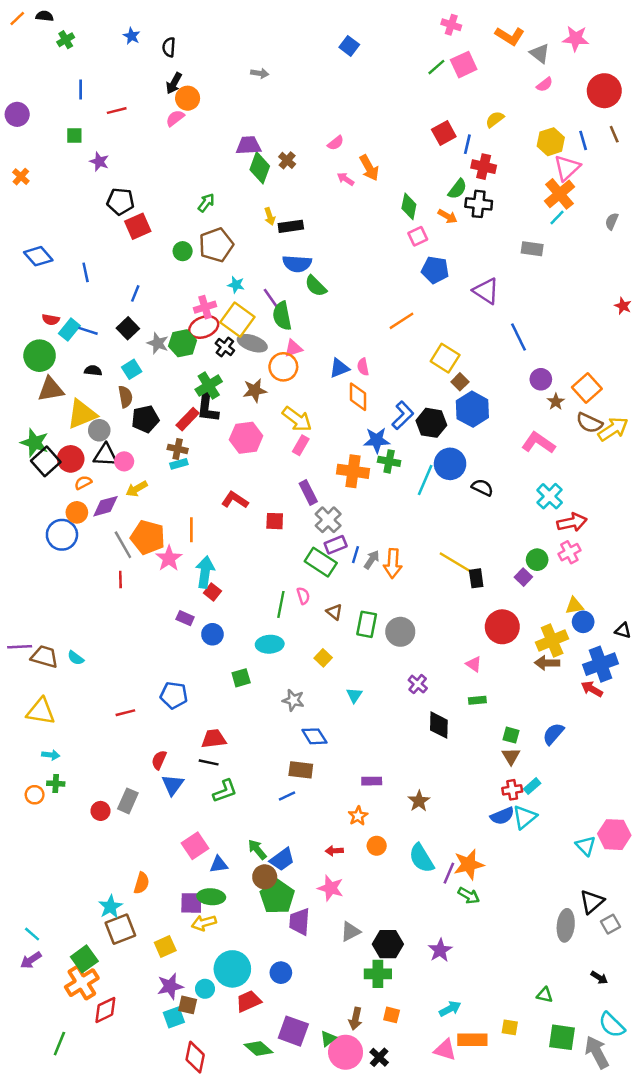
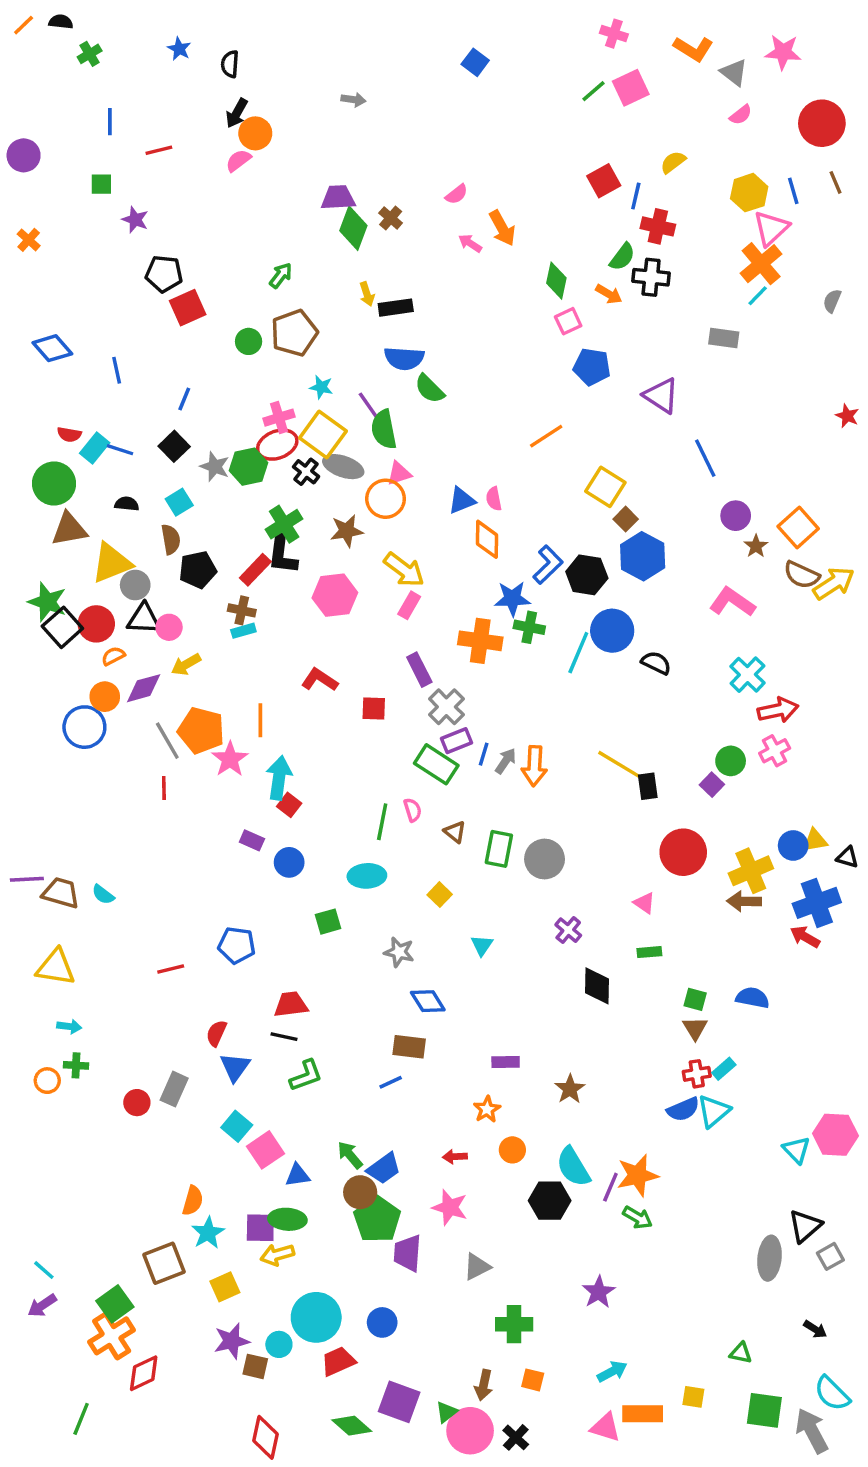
yellow triangle: (574, 606) -> (815, 840), moved
blue semicircle: (553, 734) -> (753, 998), turned 60
cyan star: (110, 907) -> (208, 1233), moved
black hexagon: (388, 944) -> (550, 1201), moved
cyan square: (174, 1017) -> (237, 1126), moved, turned -30

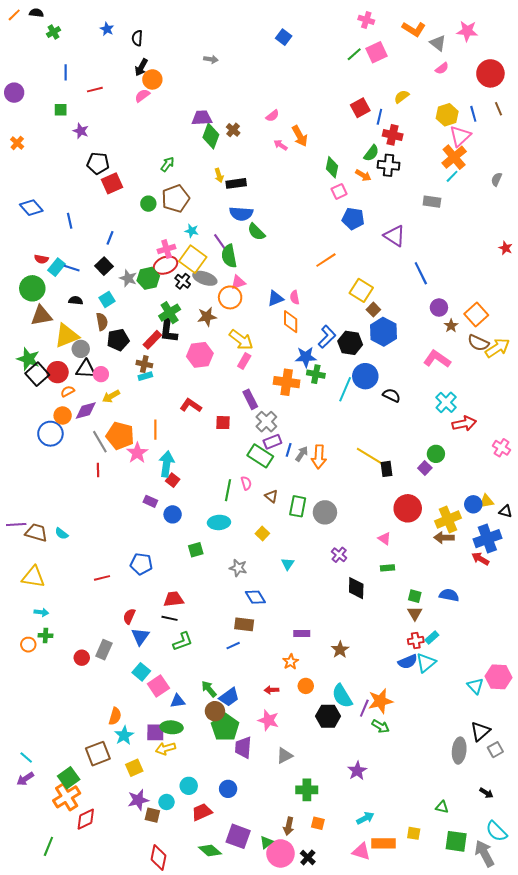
pink cross: (775, 751) -> (502, 448), moved, turned -30
cyan circle: (316, 1317) -> (189, 786), size x0.6

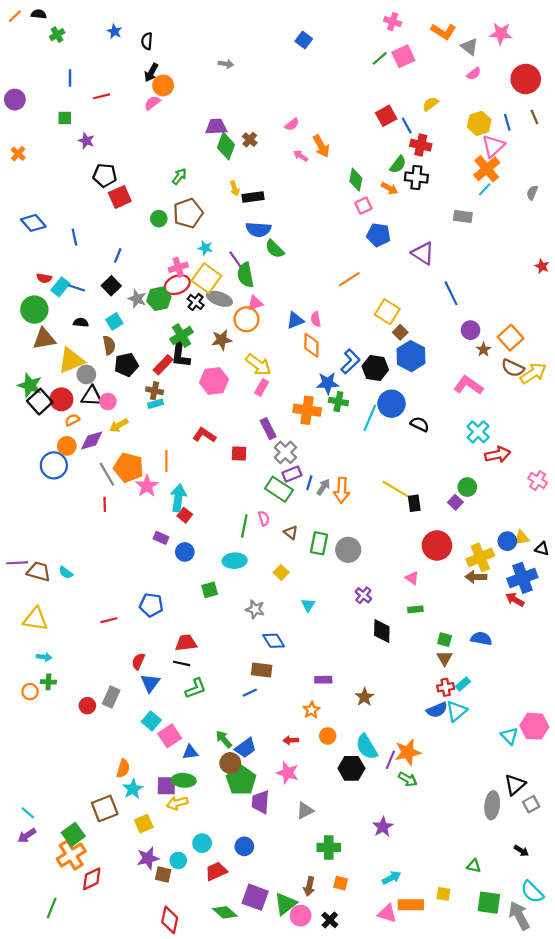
blue line: (379, 117) -> (407, 126), turned -42
green triangle: (266, 842) -> (285, 904), size x1.6
pink circle: (281, 853) -> (301, 916), size x0.7

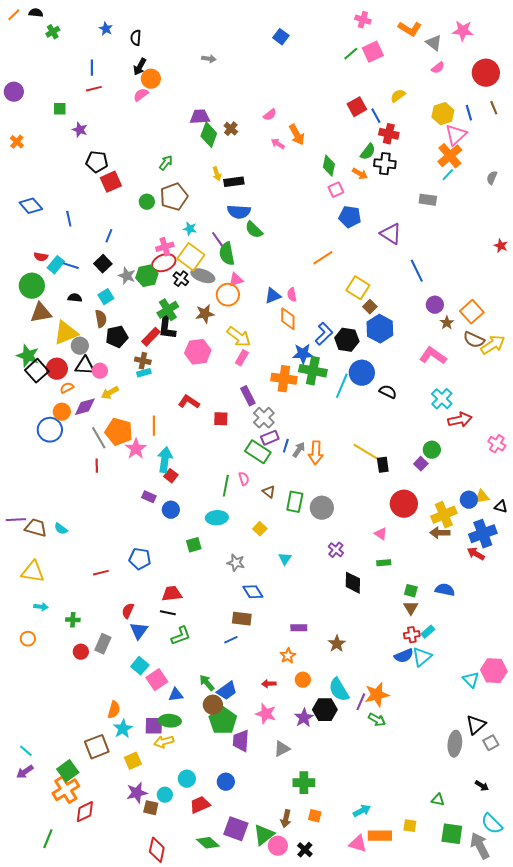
blue line: (70, 78) -> (92, 68), moved
green cross: (338, 402) -> (313, 371), size x1.5
green cross: (48, 682) -> (73, 620), moved
purple star: (383, 827) -> (304, 718), moved

